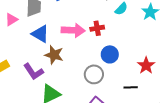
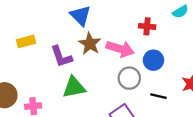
pink arrow: (73, 30) -> (120, 49), moved
black line: (131, 87) -> (158, 96), moved

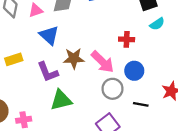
blue triangle: (80, 16) -> (49, 35), moved
brown star: (90, 44) -> (74, 58), turned -30
pink arrow: (120, 49) -> (102, 62), turned 30

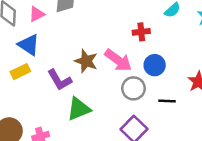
blue triangle: (49, 35) -> (29, 45), moved
brown star: (74, 58) -> (86, 61), turned 30

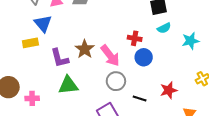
blue circle: (155, 65) -> (144, 57), moved

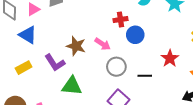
yellow rectangle: (30, 43) -> (24, 68), moved
pink arrow: (110, 56) -> (103, 44), size x0.7
green triangle: (68, 85) -> (72, 86), turned 30

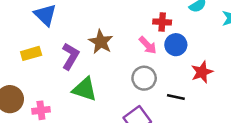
pink arrow: (103, 44) -> (148, 45), moved
red star: (170, 58) -> (202, 72), moved
purple L-shape: (55, 63) -> (70, 56), turned -130

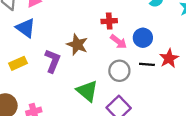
red cross: (162, 22) -> (109, 21), moved
green triangle: (85, 89) -> (87, 91), moved, turned 30
black line: (176, 97) -> (147, 64), moved

